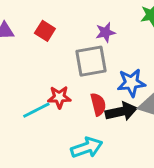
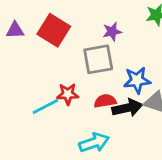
red square: (45, 31) -> (54, 30), size x1.6
red semicircle: (98, 104) -> (105, 101), turned -85

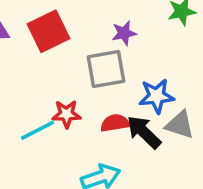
red square: (54, 30) -> (48, 31), turned 32
black arrow: (127, 108) -> (144, 132), turned -124

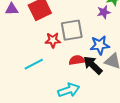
purple star: (124, 33) -> (104, 12), moved
red star: (66, 114) -> (53, 40), moved

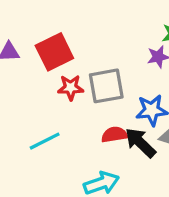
red star: (53, 40) -> (71, 88), moved

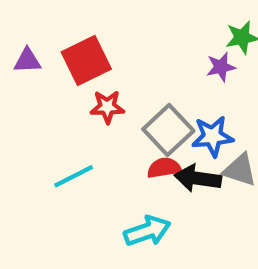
gray square: (106, 86) -> (168, 130), moved, turned -33
black arrow: (140, 143) -> (198, 178), turned -36

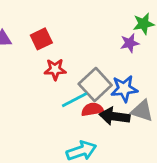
red square: (86, 61) -> (41, 39), size x0.7
cyan line: (74, 176) -> (74, 100), moved

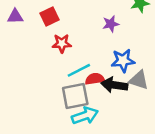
purple star: (130, 43) -> (111, 24), moved
gray square: (95, 85) -> (75, 96), moved, turned 32

